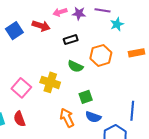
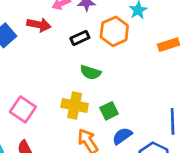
orange hexagon: (101, 55) -> (114, 31), moved
yellow cross: (50, 82) -> (75, 105), moved
blue semicircle: (93, 117) -> (122, 136), turned 133

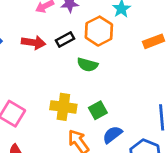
red arrow: (39, 25) -> (33, 43), moved
green semicircle: (90, 72) -> (87, 65), moved

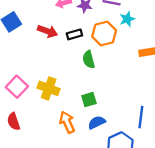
green semicircle: (87, 65) -> (89, 60), turned 48
yellow cross: (63, 107) -> (49, 88), moved

